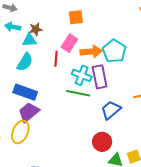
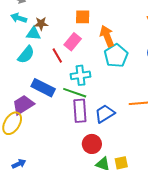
orange arrow: (91, 52) -> (107, 36), moved, turned -115
red line: (56, 59) -> (57, 55), turned -42
cyan cross: (82, 75) -> (80, 75), turned -36
purple rectangle: (100, 77) -> (80, 111), moved
blue rectangle: (25, 92) -> (43, 88), moved

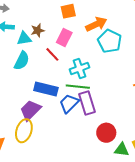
brown star: (41, 24) -> (38, 30), moved
orange arrow: (107, 36) -> (96, 24), turned 100
blue trapezoid: (105, 114) -> (69, 103), moved

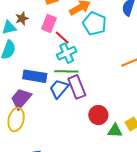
red line: (52, 54) -> (62, 38), moved

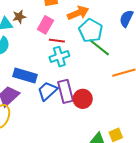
red line: (62, 38) -> (57, 41), turned -42
green line: (66, 71) -> (99, 47), moved, turned 30
red circle: (98, 115) -> (83, 99), moved

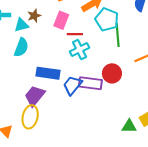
green line: (99, 47) -> (118, 35), turned 55
purple rectangle: (65, 91) -> (90, 83), turned -60
red circle: (83, 99) -> (112, 73), moved

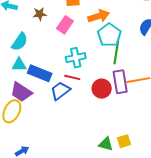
cyan triangle: (22, 25) -> (19, 65), moved
red line: (75, 34) -> (72, 77), moved
purple rectangle: (90, 83) -> (120, 82), moved, turned 60
purple trapezoid: (35, 96) -> (21, 92), turned -110

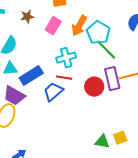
orange arrow: (99, 16) -> (79, 26), moved, turned 140
green line: (116, 52) -> (106, 50), turned -50
blue rectangle: (40, 73) -> (31, 76), turned -50

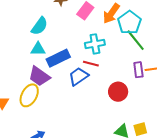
purple rectangle: (112, 79) -> (138, 70), size x0.7
red circle: (94, 87) -> (118, 92), moved

